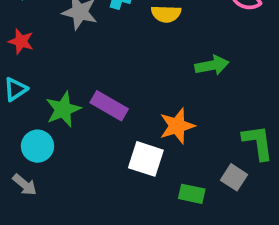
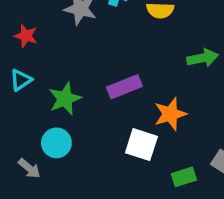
purple rectangle: (109, 106) -> (124, 87), moved, turned -52
cyan circle: (37, 146) -> (56, 143), moved
green rectangle: (192, 194) -> (184, 177), turned -30

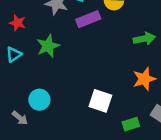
purple rectangle: (124, 87) -> (88, 19), moved
green star: (65, 99) -> (48, 46), moved
orange star: (170, 114) -> (144, 79), moved

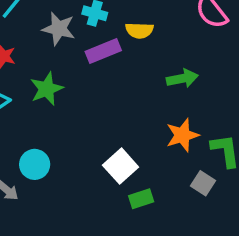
white square: (100, 101) -> (121, 166), turned 30
green rectangle: (131, 124) -> (141, 199), moved

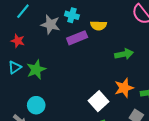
green star: (47, 89) -> (36, 69), moved
white square: (121, 166) -> (98, 101), moved

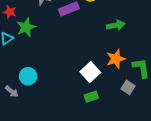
green star: (36, 69) -> (26, 27), moved

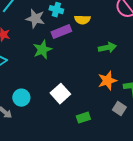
green star: (26, 27) -> (42, 50), moved
white square: (90, 72) -> (60, 94), moved

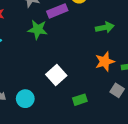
green star: (42, 50) -> (38, 30), turned 30
cyan circle: (21, 98) -> (25, 99), moved

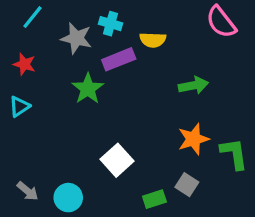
green star: (38, 30) -> (88, 89), turned 30
gray square: (117, 90) -> (187, 185), moved

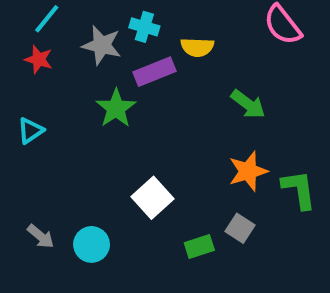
red star: (24, 64) -> (39, 59), moved
green arrow: (193, 85) -> (248, 104), turned 48

